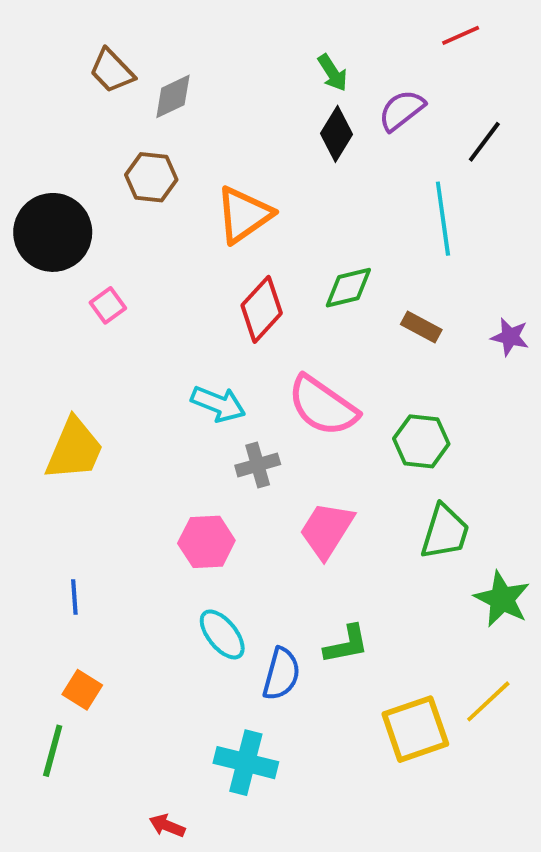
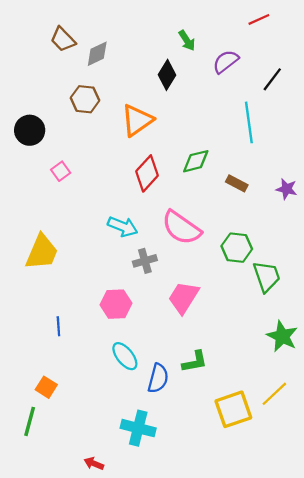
black diamond: (337, 134) -> (167, 75), moved
black circle: (53, 232) -> (30, 130), size x0.7
green trapezoid: (445, 532) -> (267, 276), moved, turned -36
blue line: (74, 597) -> (58, 326), moved

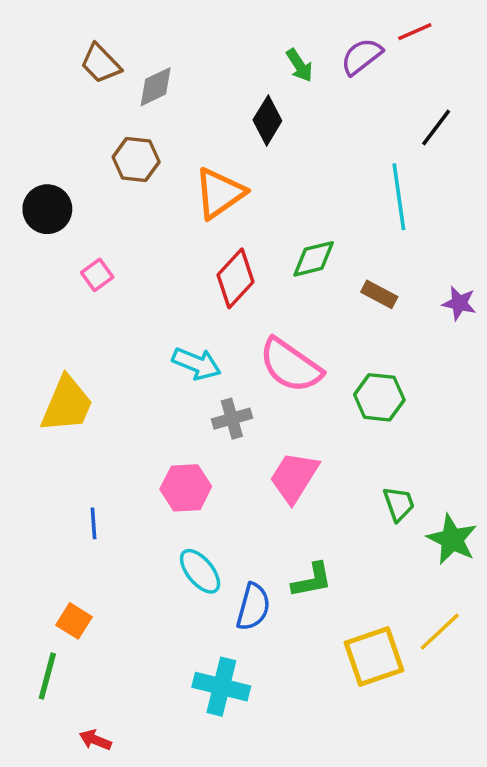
purple semicircle: (226, 62) -> (362, 56), moved
green trapezoid: (267, 276) -> (399, 504), moved, size x0.7
red arrow: (94, 464) -> (95, 740), moved

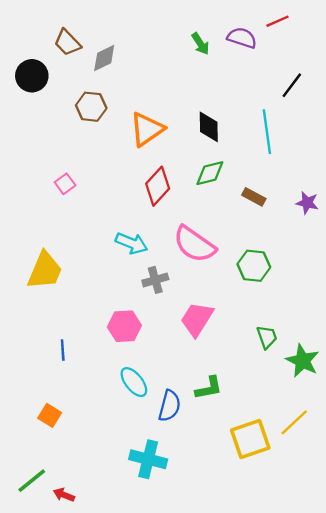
purple semicircle: (362, 56) -> (242, 38), turned 56
black diamond: (267, 120) -> (209, 127), moved, turned -32
black circle: (47, 209) -> (32, 76), moved
green line: (47, 676) -> (32, 481), moved, turned 36

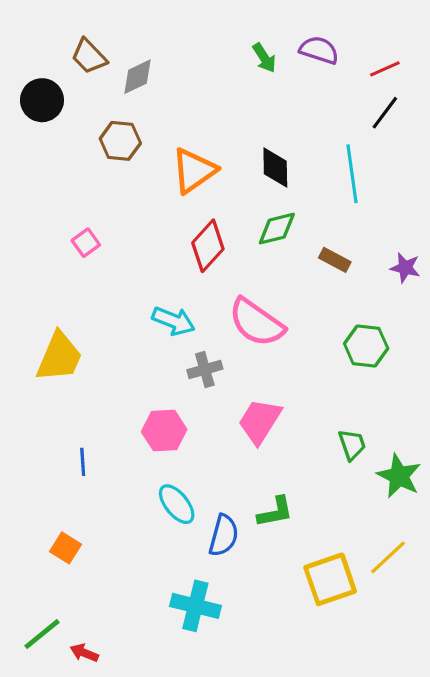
red line: (278, 21) -> (385, 69), moved
green hexagon: (254, 266) -> (366, 346), moved

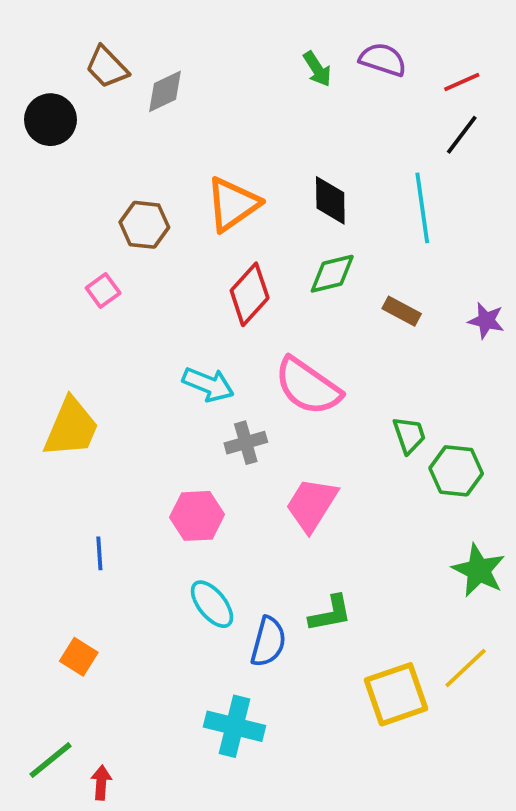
brown hexagon: (120, 141) -> (144, 225), moved
green hexagon: (366, 346) -> (456, 471), moved
green trapezoid: (352, 445) -> (409, 435), moved
red arrow: (84, 653) -> (101, 783), turned 72

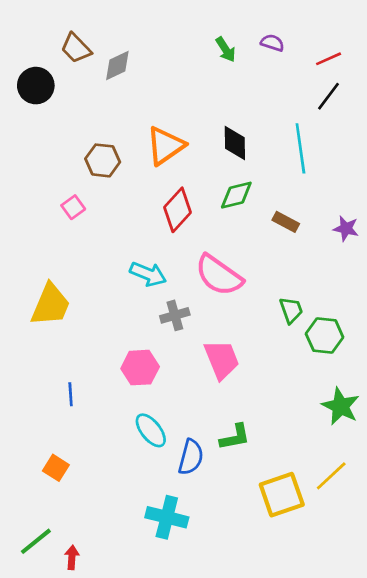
purple semicircle: (383, 60) -> (272, 43), size x0.7
pink trapezoid: (312, 505) -> (222, 360), turned 126

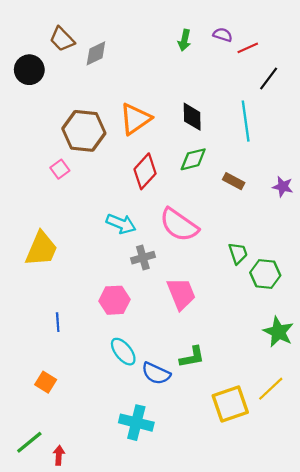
green arrow: (226, 49) -> (184, 40), turned 45
red line: (329, 59) -> (248, 48), moved
brown hexagon: (103, 160) -> (84, 131), size x1.5
blue semicircle: (191, 457) -> (156, 373), turned 100

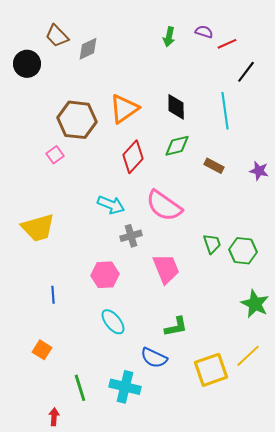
yellow trapezoid: (41, 249) -> (38, 228), turned 51
green trapezoid: (238, 253) -> (212, 244), moved
blue semicircle: (156, 373) -> (154, 358), moved
green line: (29, 442) -> (80, 388), moved, turned -68

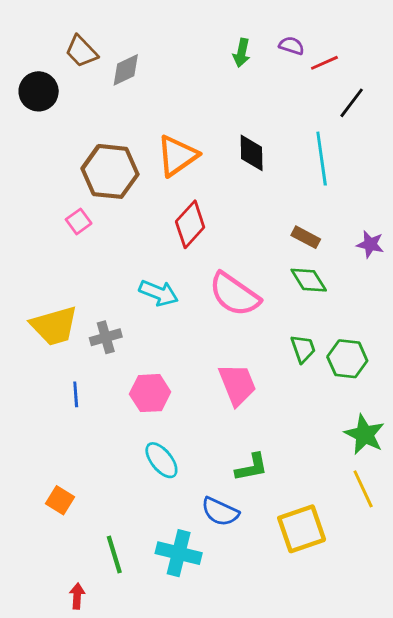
green diamond: (177, 146) -> (309, 280), moved, turned 72
gray cross: (131, 236) -> (106, 337), moved
blue line: (53, 295) -> (76, 394), moved
yellow line: (248, 356) -> (363, 489), moved, turned -72

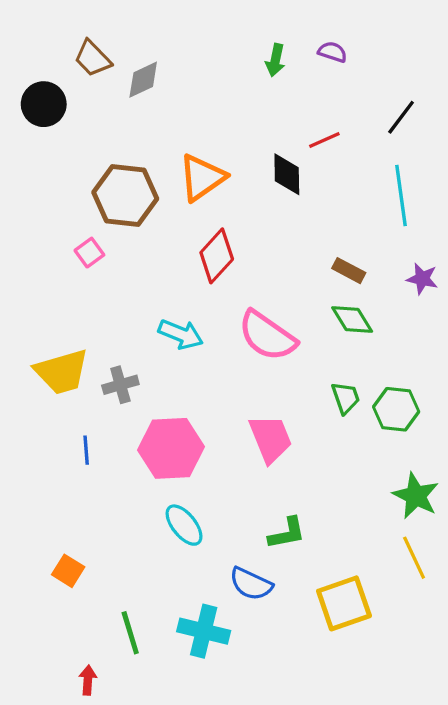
red line: (324, 63) -> (324, 140), moved
cyan line: (322, 159) -> (401, 196), moved
pink hexagon: (150, 393) -> (171, 448), size x1.4

